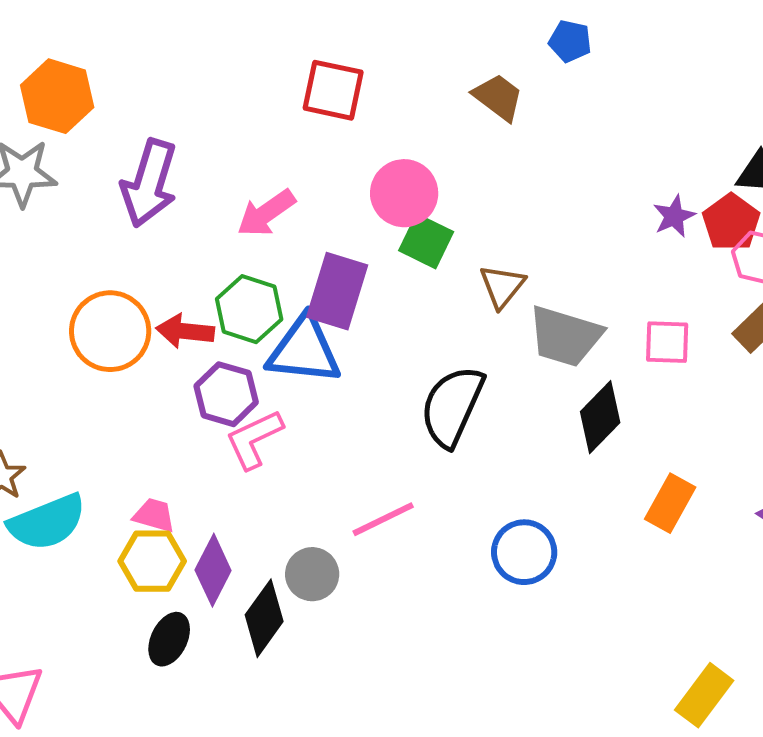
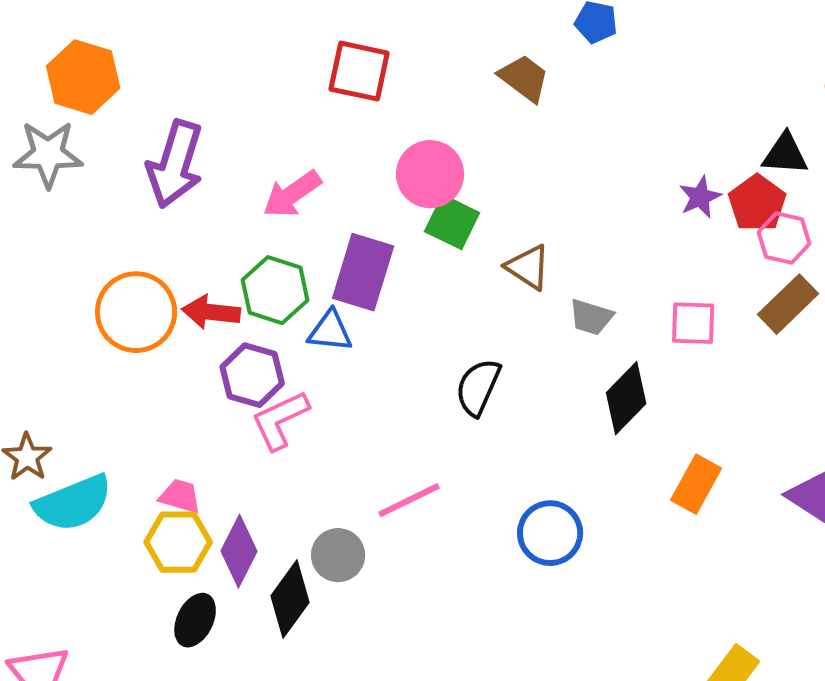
brown triangle: (502, 286) -> (528, 267), turned -36
gray trapezoid: (565, 336) -> (591, 317), size x0.6
blue triangle: (304, 350) -> (330, 331), size x0.6
black semicircle: (452, 406) -> (478, 387), size x0.7

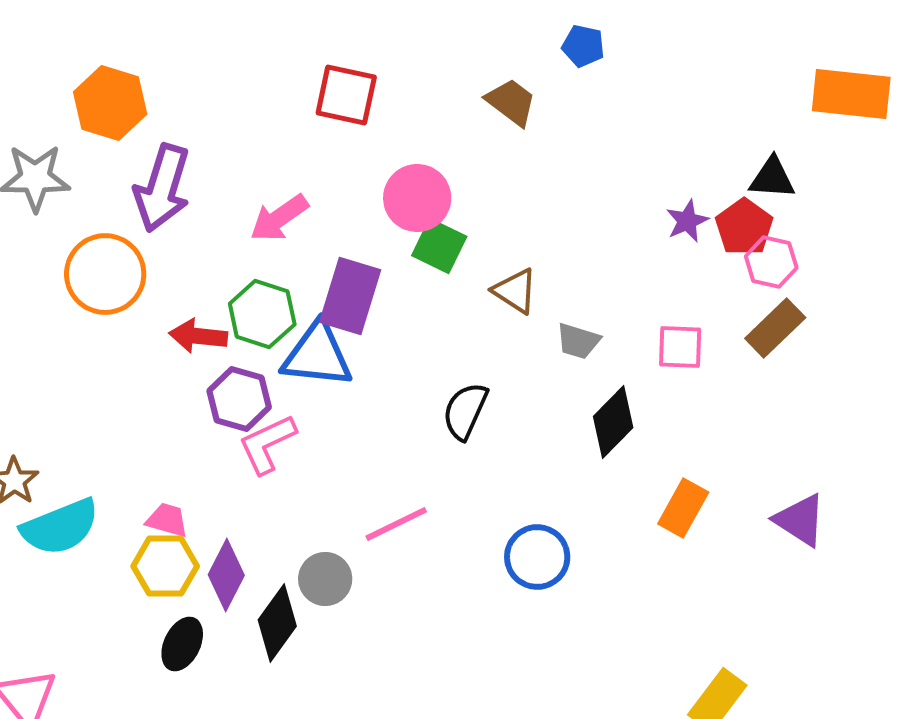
orange hexagon: (83, 77) -> (110, 103), moved
orange circle: (136, 312) -> (105, 274), moved
blue triangle: (330, 331) -> (317, 355), size x1.6

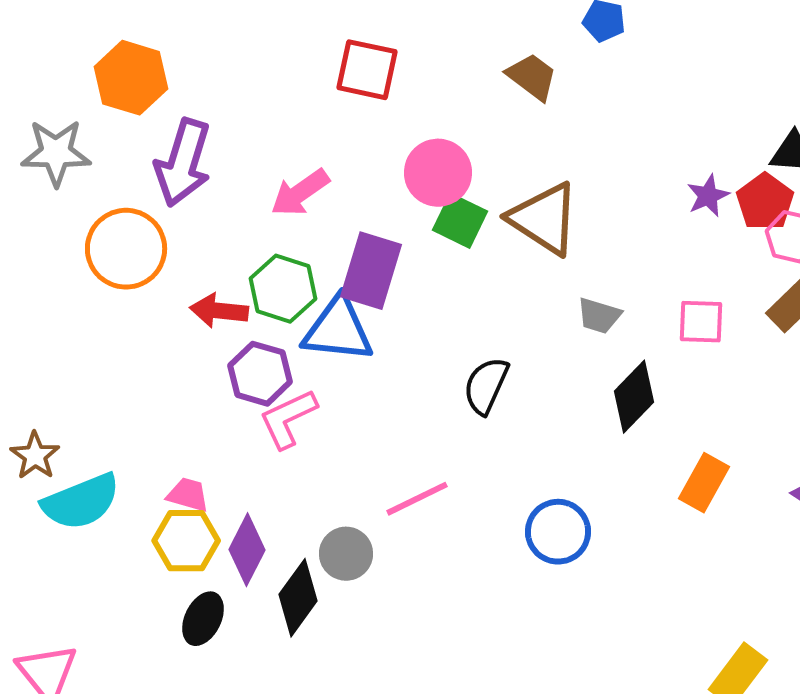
brown triangle: (515, 291) -> (544, 219), moved, size x1.6

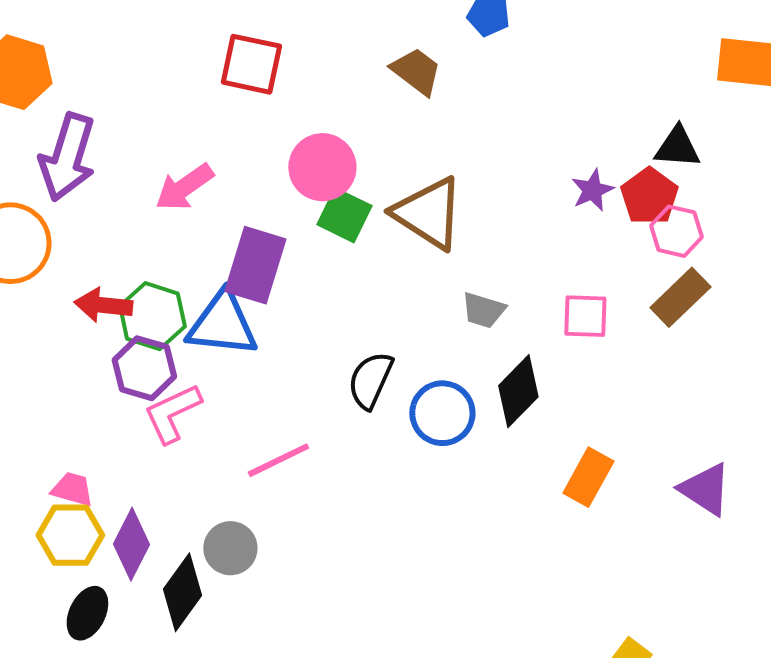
green hexagon: (283, 289) -> (152, 316), moved
pink line: (417, 499) -> (278, 460), moved
blue circle: (558, 532) -> (442, 413), moved

